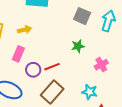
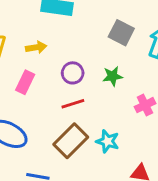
purple circle: (33, 70) -> (73, 73), moved
cyan star: (90, 92) -> (108, 141), moved

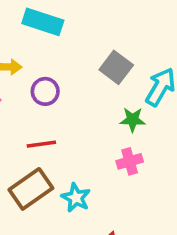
purple circle: (73, 73) -> (45, 91), moved
green star: (113, 76) -> (133, 120), moved

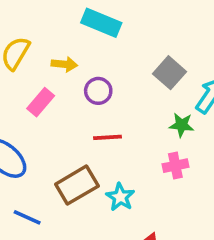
red line: (41, 144) -> (108, 137), moved

